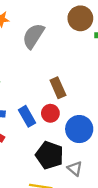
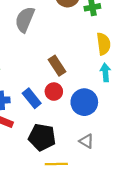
black pentagon: (50, 155) -> (42, 137), moved

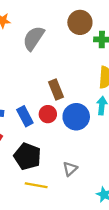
blue circle: (84, 102) -> (76, 117), moved
gray triangle: (87, 141) -> (70, 169), turned 35

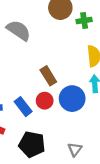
gray semicircle: (34, 38) -> (19, 30), turned 100

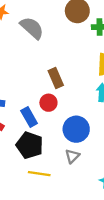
blue circle: (72, 99) -> (76, 129), moved
blue rectangle: (23, 107) -> (29, 117), moved

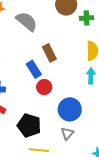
brown rectangle: (56, 78) -> (49, 53), moved
blue rectangle: (29, 117) -> (34, 69), moved

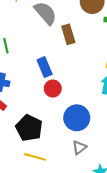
brown rectangle: (49, 53) -> (68, 34), moved
gray triangle: (67, 133) -> (79, 147), moved

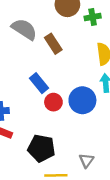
blue circle: (77, 118) -> (82, 100), moved
gray triangle: (79, 147) -> (86, 160), moved

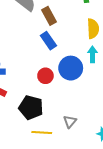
blue rectangle: (39, 83) -> (48, 41), moved
red circle: (53, 102) -> (45, 76), moved

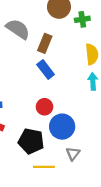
brown rectangle: (49, 16) -> (45, 43), turned 54
blue circle: (71, 68) -> (62, 127), moved

